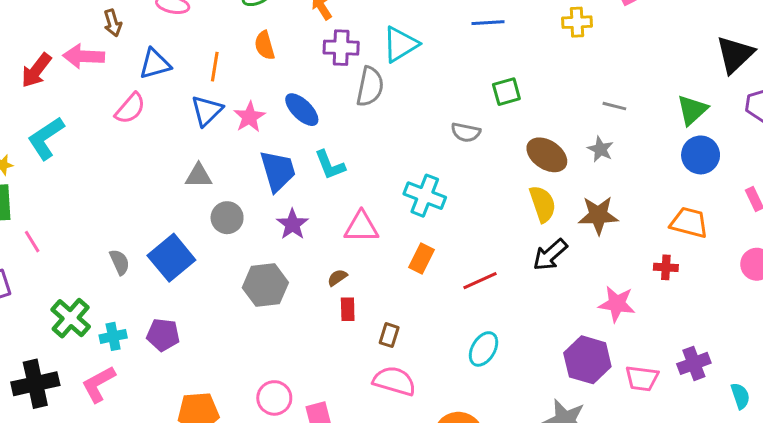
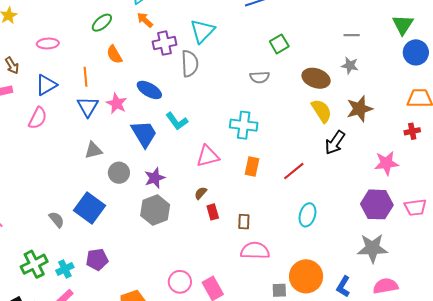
purple star: (292, 224) -> (155, 178), moved, turned 30
green cross: (71, 318) -> (34, 264), turned 36

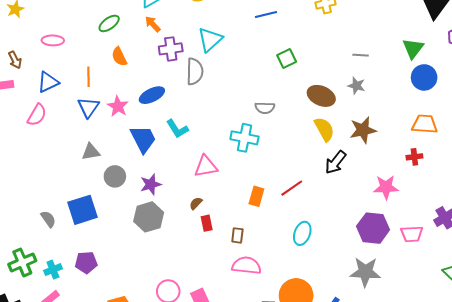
gray semicircle: (260, 77) -> (265, 108), moved
blue ellipse: (149, 90) -> (152, 95), turned -60
orange rectangle: (252, 166) -> (256, 196), moved
blue square: (90, 208) -> (82, 210), turned 32

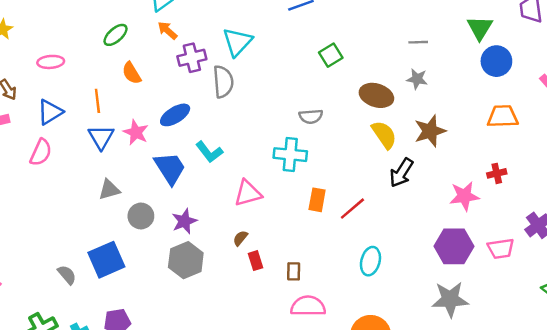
red cross: (414, 157) -> (497, 173), moved
orange rectangle: (256, 196) -> (317, 200), moved

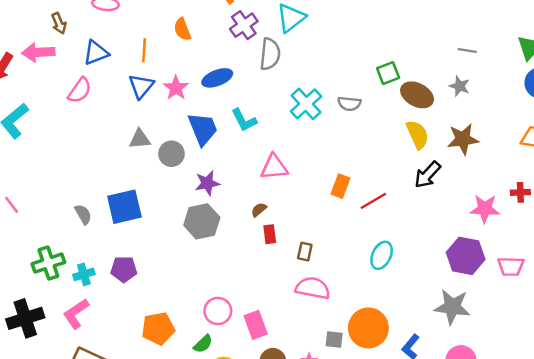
green square: (331, 55) -> (388, 73), moved
purple cross: (192, 58) -> (244, 25), turned -32
cyan cross: (290, 155) -> (306, 104), moved, turned 32
gray circle: (141, 216) -> (171, 154), moved

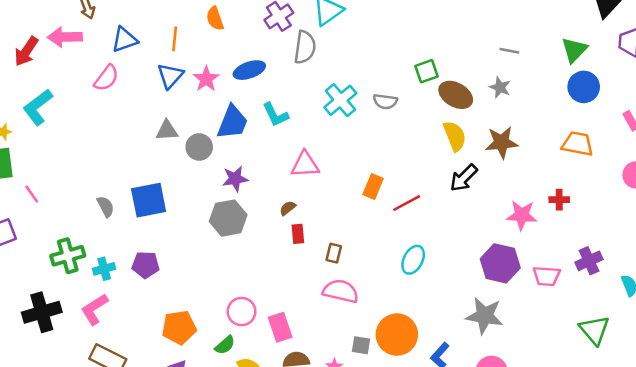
blue trapezoid: (203, 129) -> (232, 122), turned 42

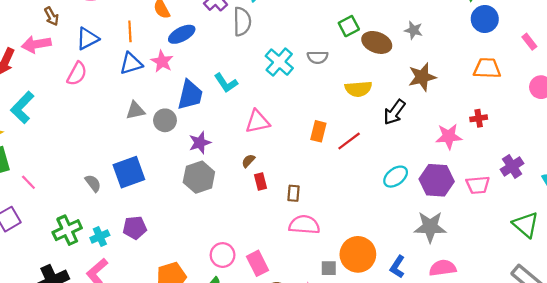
blue ellipse: (249, 70) -> (182, 34), moved
blue triangle: (170, 76) -> (131, 64), turned 40
yellow semicircle: (455, 136) -> (358, 89), moved, turned 116
cyan ellipse: (413, 260) -> (396, 177), moved, turned 35

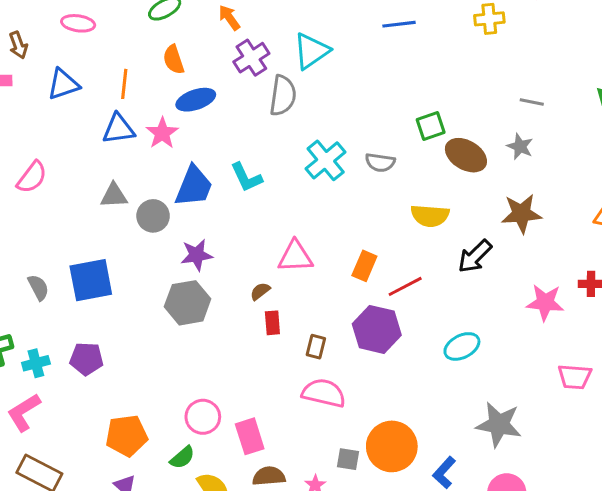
pink semicircle: (77, 74) -> (32, 177), moved
pink triangle: (257, 122) -> (295, 256), moved
purple hexagon: (437, 180) -> (377, 329), moved

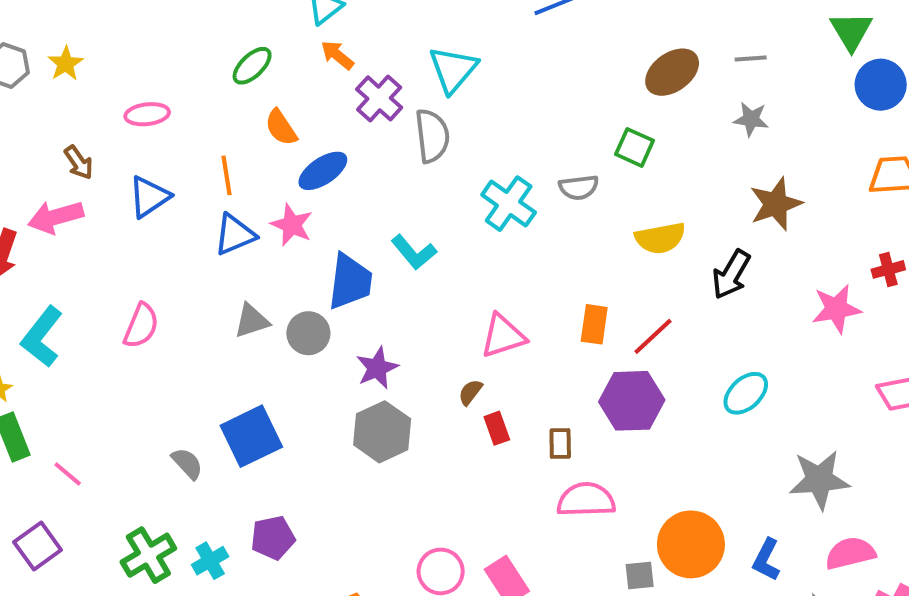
green square: (431, 126) -> (634, 147), moved, turned -32
brown ellipse: (466, 155) -> (672, 72), moved, turned -51

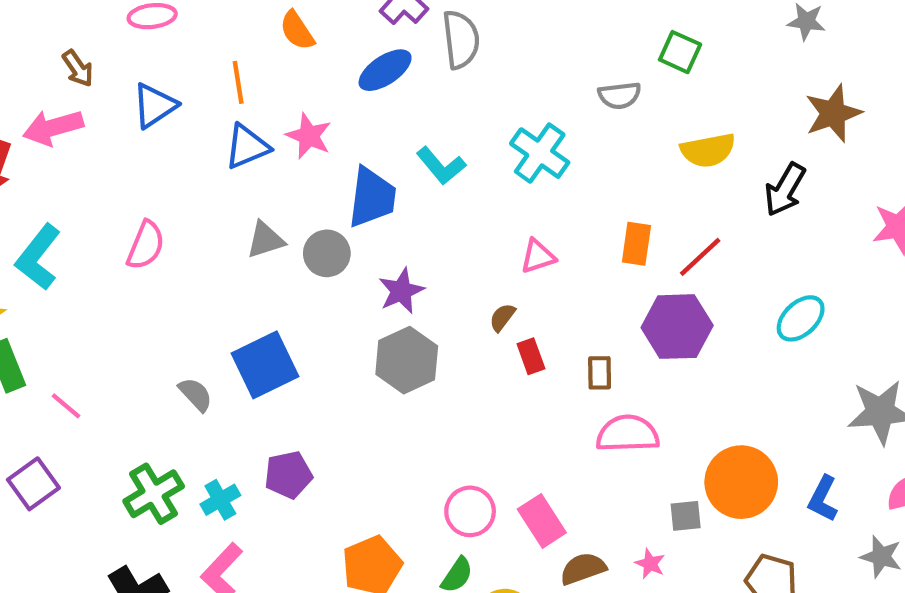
blue ellipse: (323, 171) -> (385, 70), moved
cyan cross: (509, 204) -> (540, 153), moved
pink triangle: (503, 336) -> (538, 256), size x0.7

